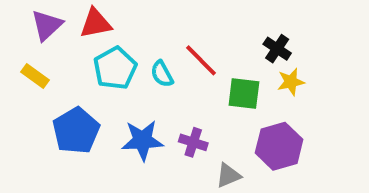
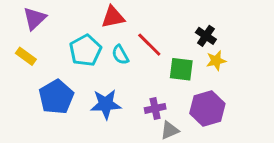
red triangle: (96, 23) -> (113, 17), moved
purple cross: (193, 142) -> (155, 108), moved, turned -30

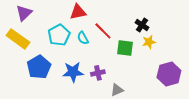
yellow rectangle: (26, 56) -> (18, 39), size x1.6
purple cross: (155, 108) -> (98, 73), moved
purple hexagon: (207, 108) -> (169, 74), moved

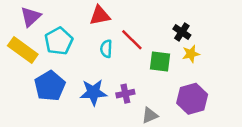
cyan pentagon: (59, 35) -> (59, 41), moved
cyan semicircle: (83, 38) -> (106, 49), turned 32
purple hexagon: (169, 74) -> (192, 99), moved

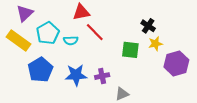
red line: (132, 40) -> (95, 32), moved
cyan semicircle: (106, 49) -> (71, 40), moved, turned -96
purple hexagon: (192, 99) -> (176, 63), moved

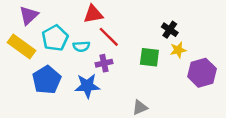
purple cross: (102, 76) -> (104, 63), moved

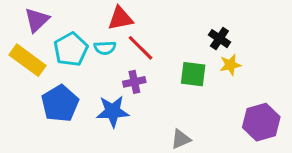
cyan semicircle: (81, 46) -> (105, 48), moved
purple hexagon: (202, 73) -> (261, 122), moved

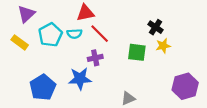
yellow rectangle: (28, 60) -> (20, 42), size x0.7
blue pentagon: (60, 104) -> (43, 87), moved

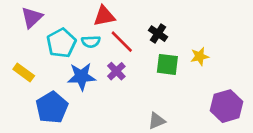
black cross: (155, 27) -> (158, 34), moved
yellow rectangle: (20, 42) -> (24, 73), moved
purple cross: (95, 58) -> (116, 71), turned -32
blue star: (80, 79) -> (81, 77), moved

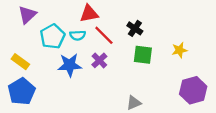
yellow star: (200, 56) -> (179, 50), moved
blue pentagon: (52, 107) -> (22, 91), moved

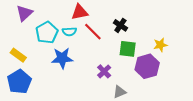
purple cross: (99, 60) -> (104, 71), moved
purple hexagon: (193, 90) -> (147, 66), moved

